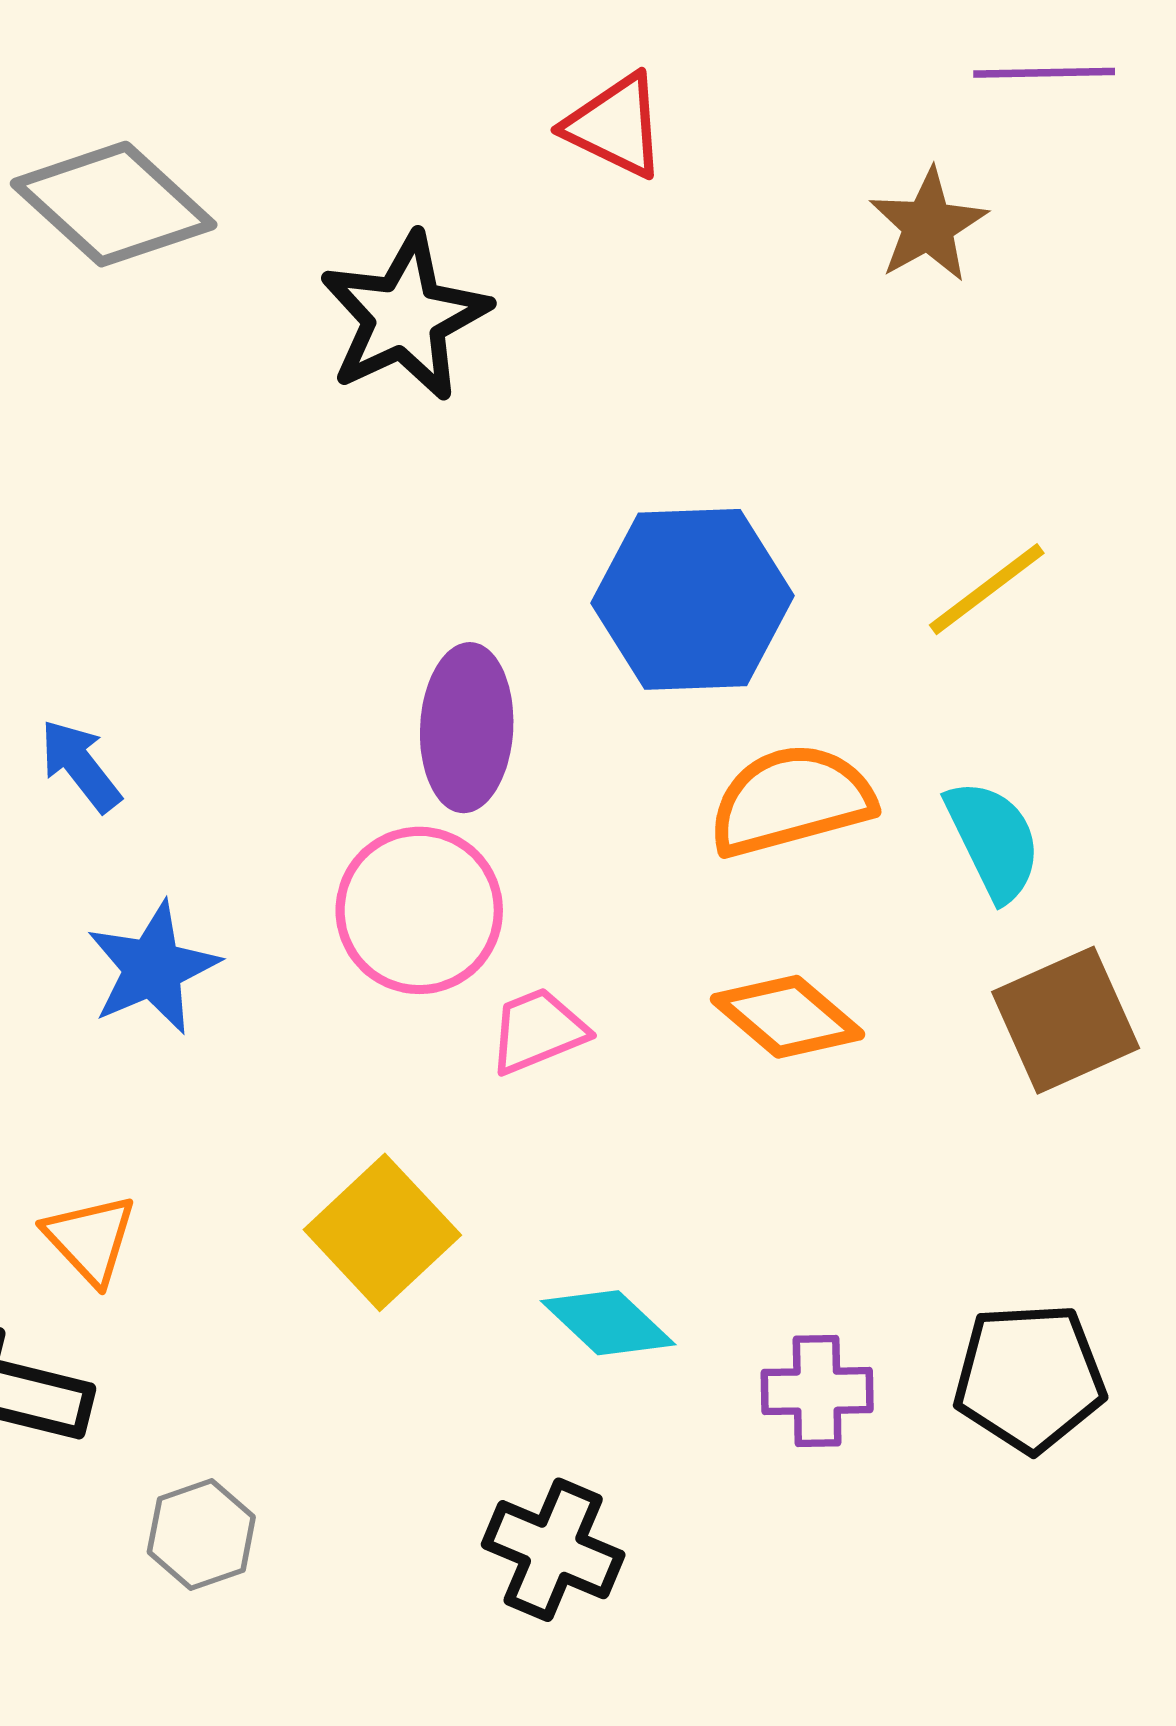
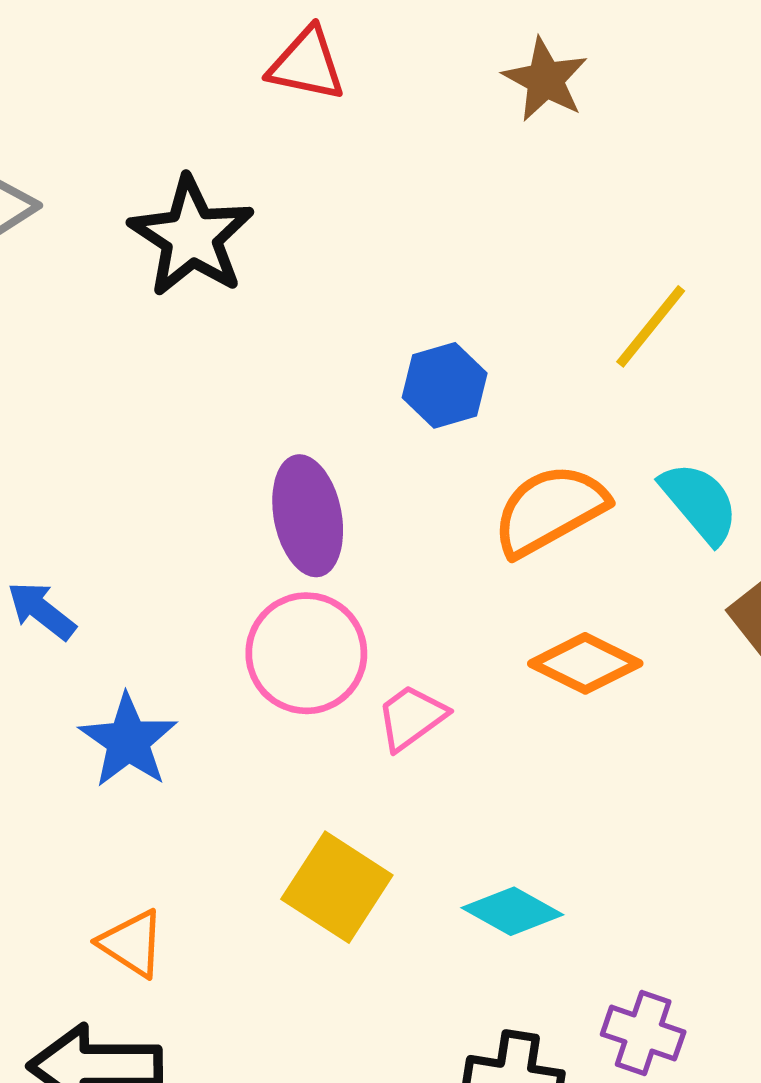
blue hexagon: (693, 599) -> (445, 385), size x0.6
purple cross: (817, 1391) -> (643, 1033), moved, turned 34

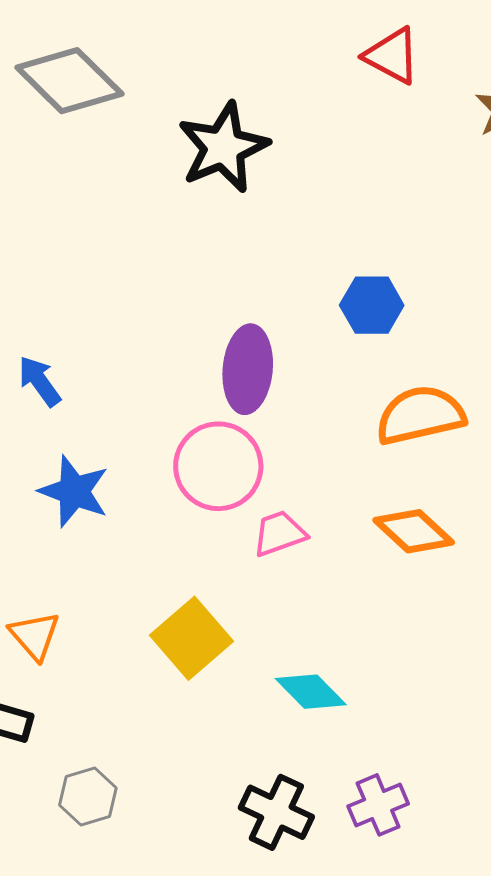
red triangle: (307, 64) -> (392, 56), moved
blue star: (128, 741) -> (74, 491), turned -30
purple cross: (643, 1033) -> (378, 805), turned 32

